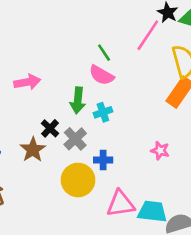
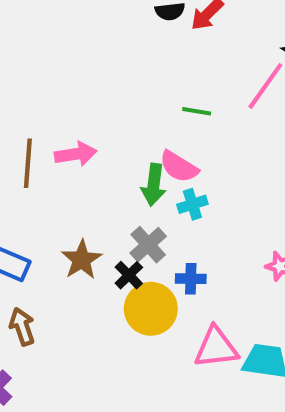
green line: (104, 53) -> (197, 111), turned -48
pink semicircle: (102, 75) -> (179, 167), moved
black cross: (50, 128) -> (129, 275), moved

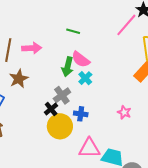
green line: (197, 111) -> (73, 31), moved
cyan cross: (192, 204) -> (85, 78), turned -32
brown star: (82, 260) -> (19, 79), moved

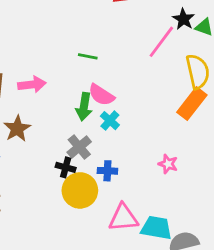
black cross: (51, 109) -> (66, 167), turned -32

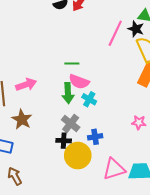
black star: (183, 19) -> (136, 29), moved
green line: (88, 56) -> (72, 64), moved

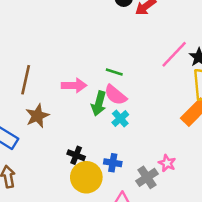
pink arrow: (26, 85) -> (74, 85), moved
gray cross: (71, 124) -> (147, 177), moved

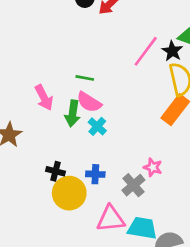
pink arrow: (74, 85) -> (44, 98), turned 70

